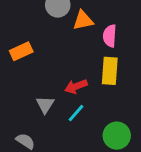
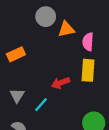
gray triangle: (45, 105) -> (17, 95), moved
cyan line: (76, 113) -> (41, 105), moved

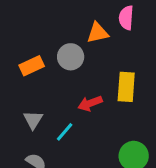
gray circle: (46, 17) -> (71, 57), moved
pink semicircle: (88, 42) -> (126, 18), moved

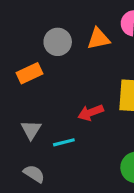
gray circle: (71, 57) -> (58, 42), moved
cyan line: (65, 132) -> (64, 142), turned 35

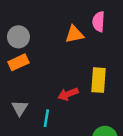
gray circle: (58, 42) -> (18, 37), moved
cyan line: (64, 142) -> (46, 118), turned -66

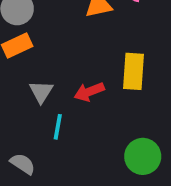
gray triangle: (20, 108) -> (41, 92), moved

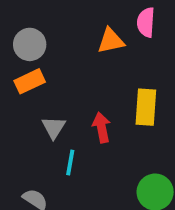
red arrow: (89, 92) -> (102, 127), turned 100

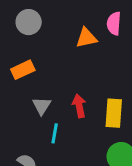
gray circle: (30, 44) -> (29, 22), moved
yellow rectangle: (146, 107) -> (114, 113), moved

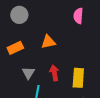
orange triangle: (86, 38) -> (48, 42), moved

